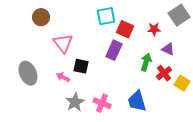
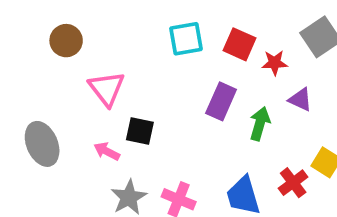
red square: (125, 29) -> (240, 44), moved
purple rectangle: (114, 50) -> (221, 101), moved
red cross: (164, 73) -> (293, 183), moved

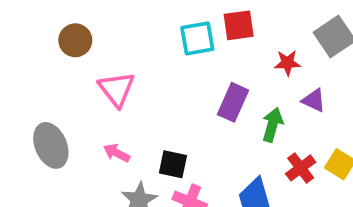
red square: (240, 44) -> (239, 25), moved, turned -32
black square: (140, 131) -> (173, 164), moved
red cross: (293, 183) -> (301, 168), moved

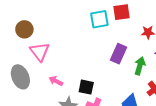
brown circle: (75, 40) -> (24, 29), moved
pink triangle: (117, 89) -> (40, 52), moved

